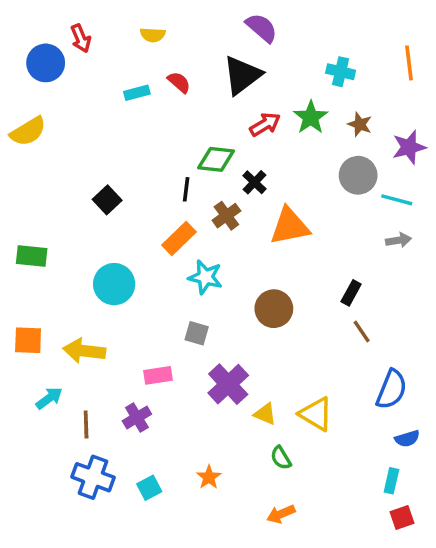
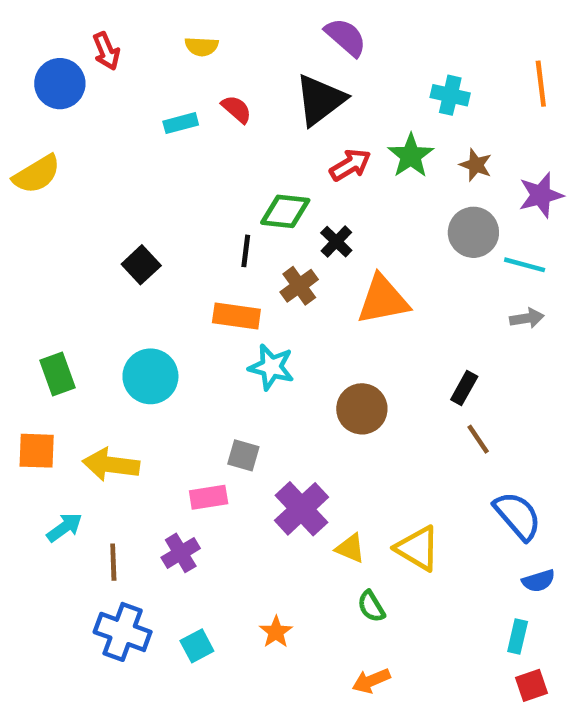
orange rectangle: (179, 238) -> (236, 316), turned 52
green rectangle: (32, 256) -> (58, 374), moved, turned 64
gray square: (197, 333) -> (243, 455), moved
blue semicircle: (391, 389) -> (518, 516), turned -63

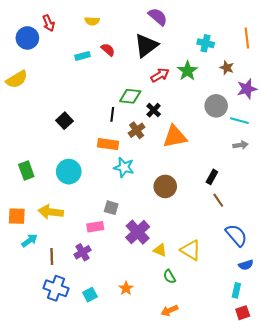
brown star: (476, 165) -> (227, 68), moved
orange square: (37, 451) -> (17, 216), moved

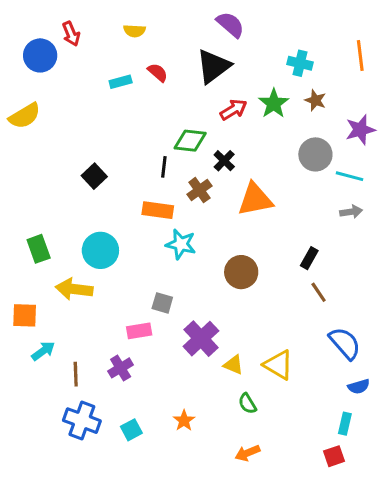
brown star: (227, 68) -> (315, 100), moved
yellow arrow: (51, 212) -> (74, 289), moved
red square: (243, 313) -> (334, 456), moved

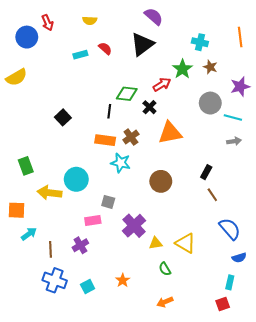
red arrow: (233, 110) -> (162, 84), moved
brown cross: (199, 190) -> (131, 137), moved
cyan circle: (100, 250) -> (76, 179), moved
yellow triangle: (233, 365) -> (156, 243), turned -32

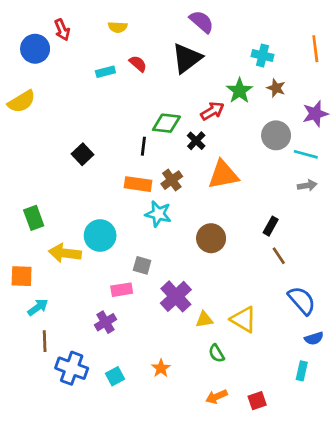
brown line: (51, 249) -> (45, 341), moved
red square: (223, 304) -> (257, 401), moved

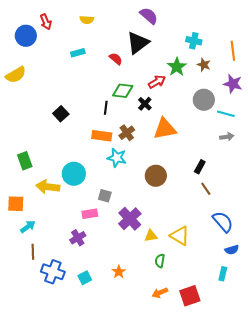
orange line: (315, 49) -> (233, 51), moved
red semicircle: (138, 64) -> (116, 59), moved
purple star: (315, 114) -> (233, 84), turned 30
green semicircle: (216, 353) -> (160, 261), turned 40
red square: (257, 401) -> (190, 296), size x1.5

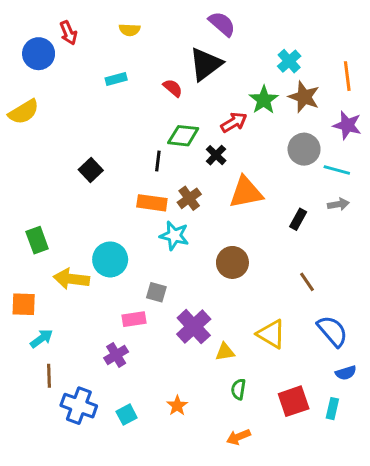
cyan cross: (194, 41) -> (289, 61), turned 35
brown star: (204, 65) -> (304, 97), size x1.5
black rectangle: (200, 167) -> (298, 219), moved
yellow triangle: (180, 236) -> (271, 334), moved
red square: (190, 296) -> (294, 401), moved

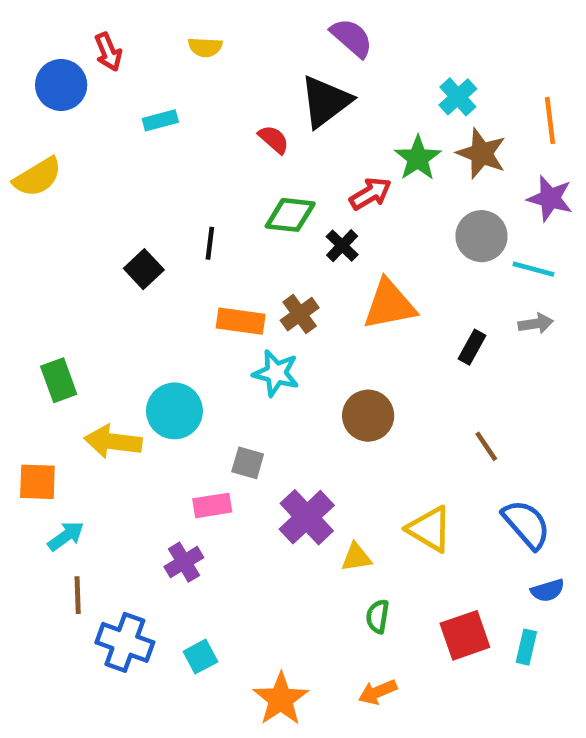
cyan rectangle: (116, 79) -> (160, 120), moved
black line: (158, 161) -> (210, 243), moved
orange star: (177, 406) -> (281, 699), moved, size x1.6

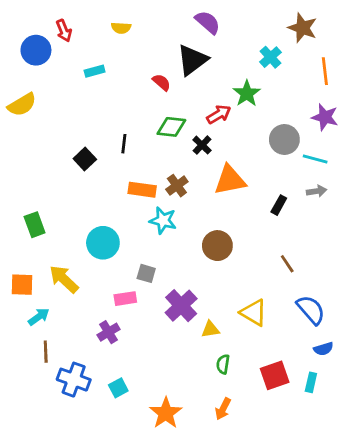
brown star: (481, 153) -> (303, 28), moved
yellow arrow: (113, 442) -> (64, 279), moved, turned 36
orange arrow: (378, 692) -> (223, 409), turned -40

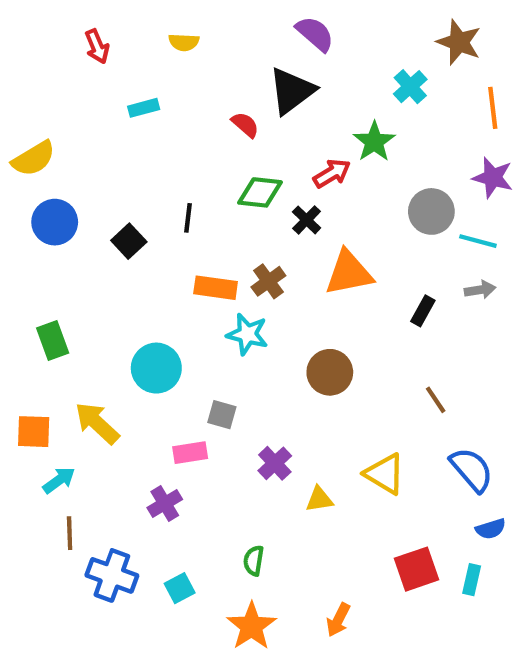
blue circle: (36, 50) -> (55, 222), moved
purple cross: (181, 306) -> (275, 463), size x0.7
green semicircle: (223, 364) -> (254, 561), moved

